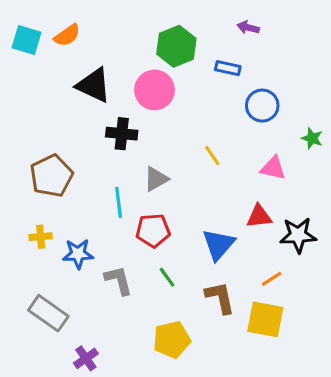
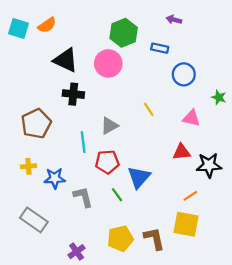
black cross: (122, 134) -> (73, 94), moved
blue triangle: (218, 244) -> (139, 177), moved
brown L-shape: (220, 298) -> (154, 238), moved
purple cross: (86, 358) -> (77, 252), moved

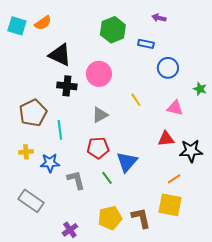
pink circle: (108, 63) -> (99, 74), moved
cyan line: (83, 142) -> (60, 130), moved

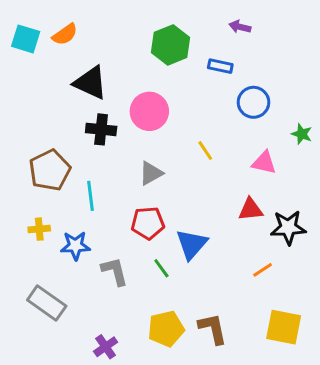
yellow square: (170, 205) -> (284, 327), moved

